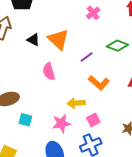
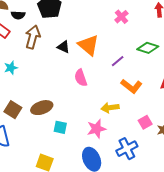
pink square: (93, 120) -> (145, 122), moved

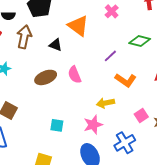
orange triangle: (88, 45) -> (78, 26), moved
brown ellipse: (42, 108) -> (46, 77), moved

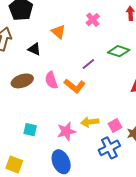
orange triangle: (78, 26) -> (58, 32), size x0.7
orange L-shape: (126, 80) -> (75, 86), moved
yellow arrow: (105, 103) -> (90, 122), moved
blue cross: (125, 143) -> (109, 148), moved

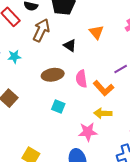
yellow arrow: (90, 122) -> (103, 113), moved
cyan square: (30, 130) -> (58, 107), moved

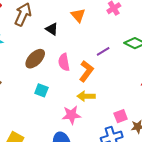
brown ellipse: (53, 75) -> (35, 59), turned -35
orange L-shape: (103, 88) -> (86, 71), turned -100

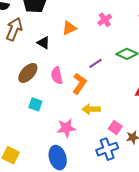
orange triangle: (78, 15) -> (69, 28), turned 49
yellow arrow: (86, 96) -> (91, 109), moved
pink square: (121, 116) -> (115, 127), turned -32

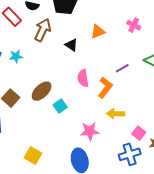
pink cross: (105, 20) -> (134, 25), turned -32
brown ellipse: (28, 73) -> (42, 91), moved
cyan square: (35, 104) -> (60, 106), turned 32

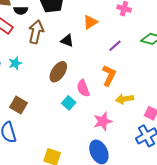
purple line: (122, 68) -> (115, 46), moved
pink semicircle: (83, 78) -> (83, 88), moved
brown ellipse: (42, 91) -> (58, 72), moved

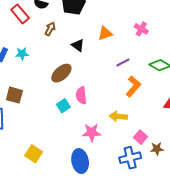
brown arrow: (36, 32) -> (50, 29), size x0.6
orange L-shape: (109, 75) -> (133, 86), moved
brown square: (19, 105) -> (14, 95), turned -30

